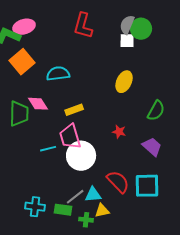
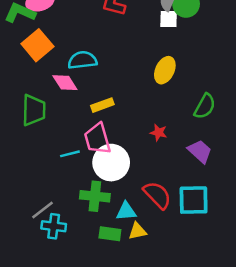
pink diamond: (38, 104) -> (65, 83), moved
gray line: (75, 197) -> (42, 210), moved
green rectangle: (63, 210) -> (110, 234), moved
green cross: (86, 220) -> (95, 196), moved, size x1.6

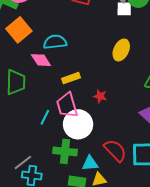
red star: (159, 133) -> (100, 96), moved
cyan line: (70, 154) -> (45, 117), turned -49

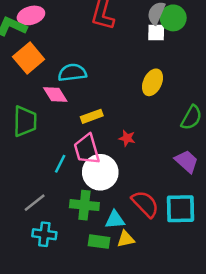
gray line: (23, 162) -> (35, 203), moved

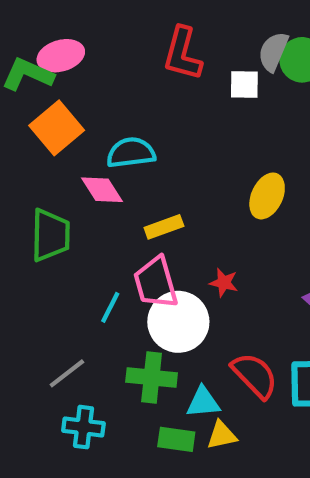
white square: (156, 32) -> (244, 85), moved
yellow ellipse: (153, 82) -> (267, 196), moved
red star: (127, 138) -> (224, 283), moved

